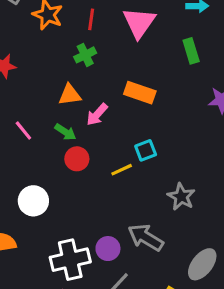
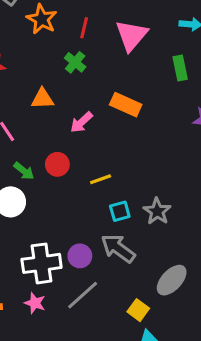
green cross: (85, 55) -> (75, 62), turned -30
orange triangle: (70, 95) -> (42, 99), moved
green arrow: (65, 132) -> (24, 171), moved
cyan square: (146, 150) -> (120, 211), moved

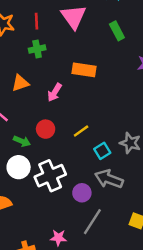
green cross: (75, 62) -> (37, 49), turned -35
white cross: (42, 263) -> (50, 176), moved

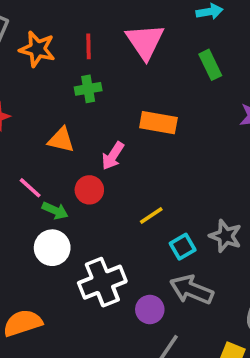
orange triangle: (20, 83) -> (61, 140), turned 30
red circle: (46, 129) -> (89, 190), moved
green arrow: (22, 141) -> (55, 211), moved
white circle: (19, 167) -> (52, 248), moved

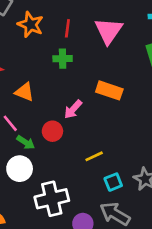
orange triangle: (61, 140) -> (24, 92), moved

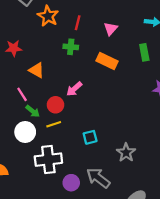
pink triangle: (108, 31) -> (111, 29), size x0.6
orange rectangle: (109, 90) -> (107, 61), moved
yellow line: (94, 156) -> (54, 124), moved
cyan square: (113, 182) -> (90, 137), moved

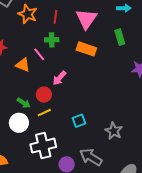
pink triangle: (111, 29) -> (86, 19), size x1.6
pink line: (22, 94) -> (39, 54), moved

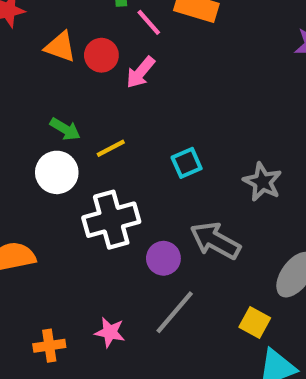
pink line: (39, 54) -> (149, 22), moved
red circle: (44, 95) -> (101, 55), moved

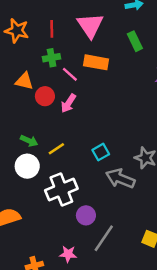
orange triangle: (60, 47) -> (24, 81), moved
gray arrow: (215, 241) -> (120, 179), moved
purple circle: (163, 258) -> (86, 215), moved

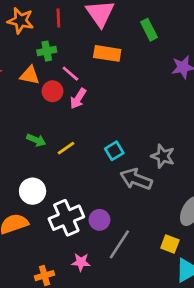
green cross: (52, 58) -> (47, 51), moved
pink line: (70, 74) -> (70, 74), moved
white circle: (27, 166) -> (33, 191), moved
white cross: (61, 190) -> (66, 218), moved

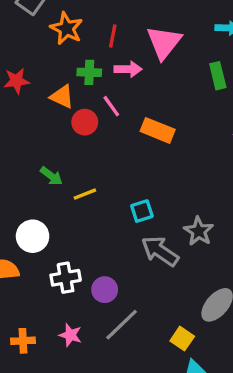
orange rectangle: (107, 53) -> (158, 130), moved
pink arrow: (78, 99) -> (128, 69), moved, turned -135
white cross: (66, 218) -> (66, 278), size x0.7

